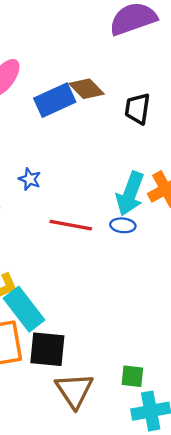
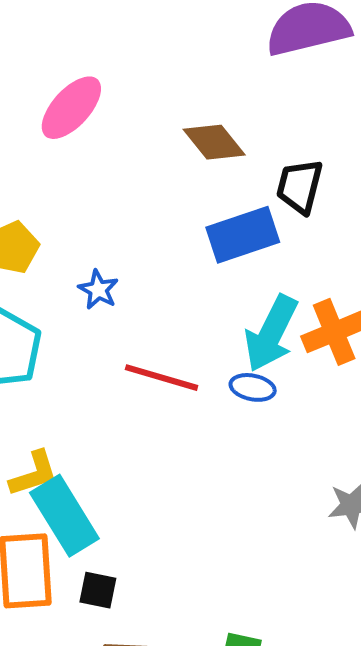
blue rectangle: (55, 100) -> (243, 235), moved
black square: (47, 349) -> (98, 590), size x0.6

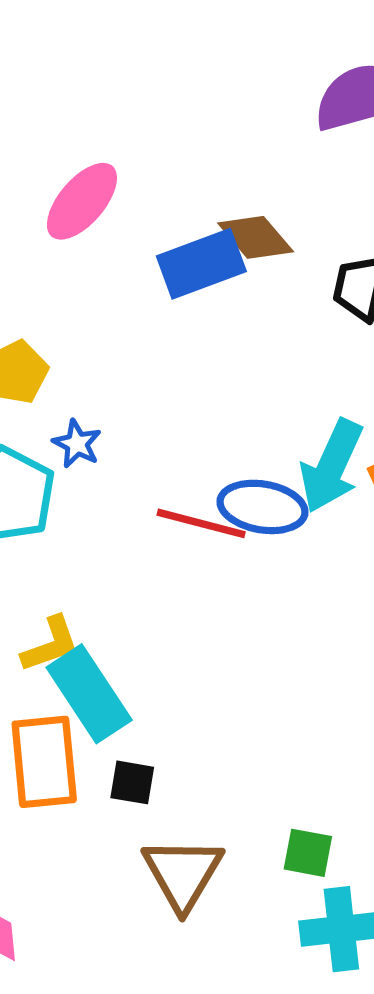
blue rectangle: (243, 235) -> (201, 264), moved
blue star: (98, 290) -> (77, 444), moved
blue ellipse: (253, 387) -> (262, 507), moved, size x1.6

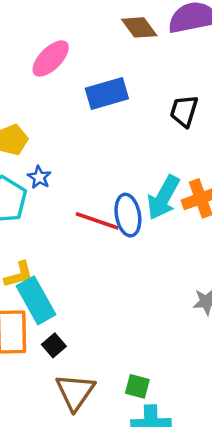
brown diamond: (256, 237) -> (139, 27), moved
blue ellipse: (262, 507) -> (128, 215), turned 66
black square: (132, 782) -> (54, 345), turned 35

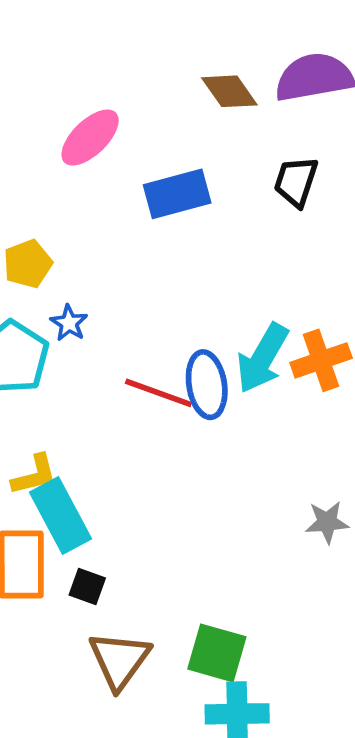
black trapezoid: (184, 111) -> (296, 182), moved
black square: (54, 345) -> (87, 586), turned -30
green square: (137, 386) -> (217, 653), size x1.5

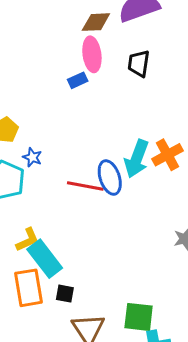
brown diamond: (229, 91) -> (96, 22), turned -48
pink ellipse: (90, 138) -> (92, 54), moved, turned -44
blue rectangle: (177, 194) -> (78, 80), size x0.6

